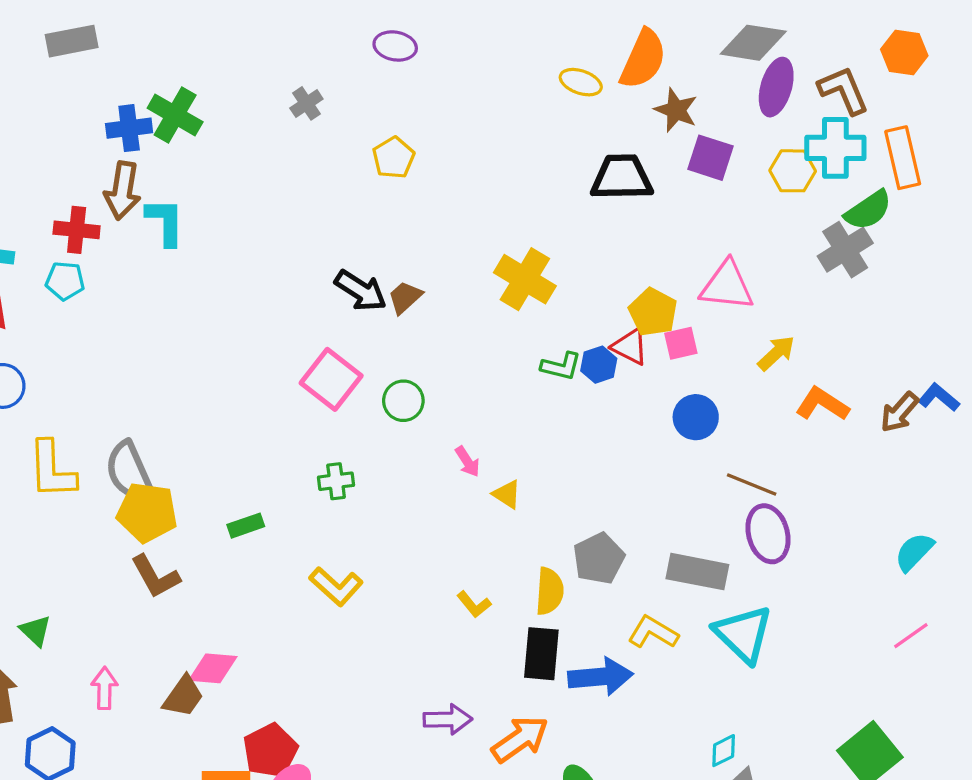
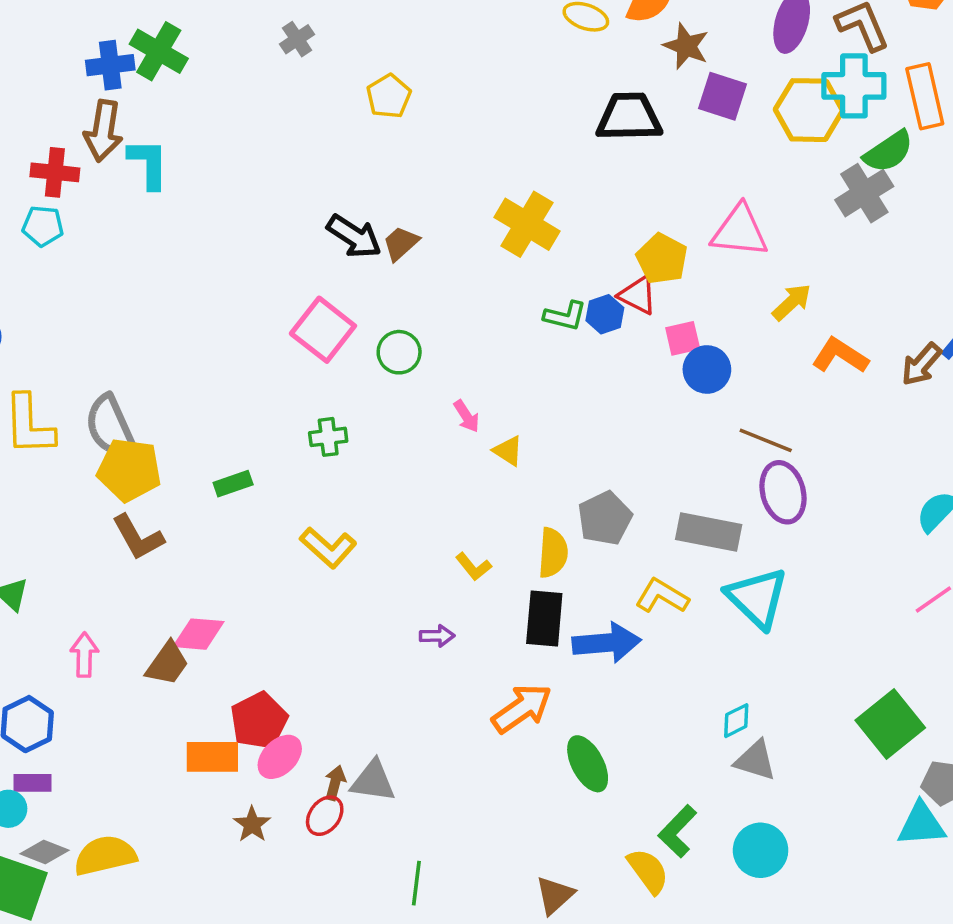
yellow hexagon: (793, 171) -> (809, 110), size x1.4
pink square: (681, 343) -> (683, 338), moved
purple arrow: (448, 719) -> (437, 636), moved, size x0.7

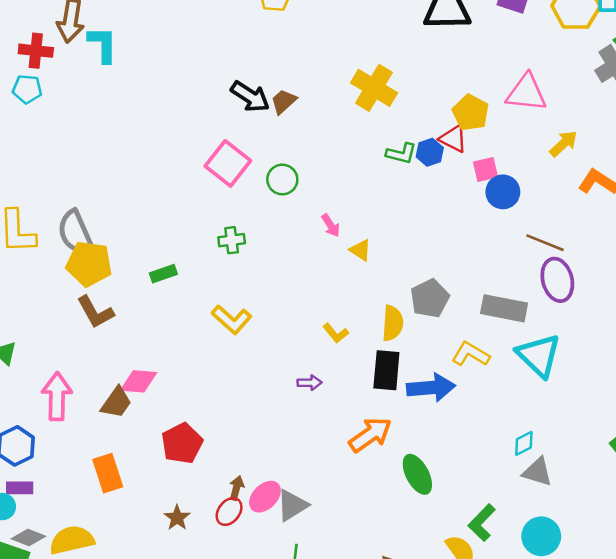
pink arrow: (84, 655) -> (57, 396), size x1.5
orange rectangle: (212, 757) -> (108, 473), moved, turned 72
pink ellipse: (280, 757) -> (265, 497), moved
gray triangle: (373, 781) -> (292, 505), moved, turned -40

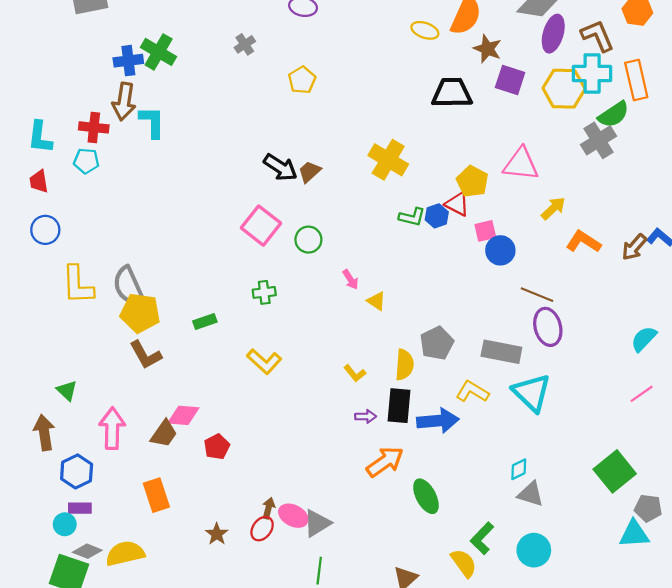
purple arrow: (310, 383) -> (366, 416), moved
red pentagon: (182, 443) -> (217, 447), moved, size x0.7
pink ellipse: (265, 497) -> (293, 516), turned 72

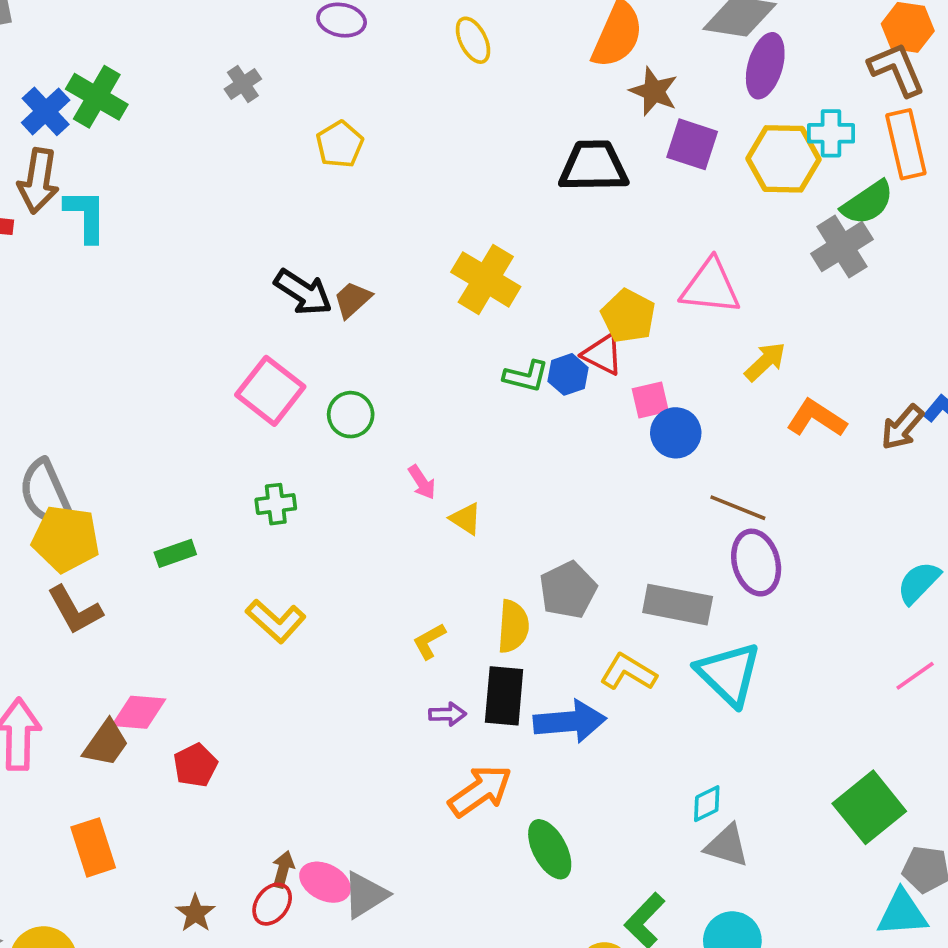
yellow ellipse: (425, 30) -> (473, 40), moved, turned 44
brown L-shape: (597, 36) -> (897, 69), moved
blue cross: (128, 61) -> (46, 111), turned -36
cyan cross: (592, 74) -> (831, 133), size x0.7
yellow L-shape: (355, 373) -> (429, 641), turned 100

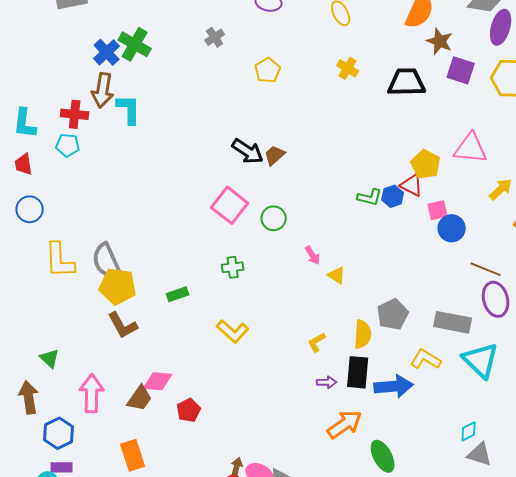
yellow cross: (486, 279) -> (348, 68), moved, size x0.6

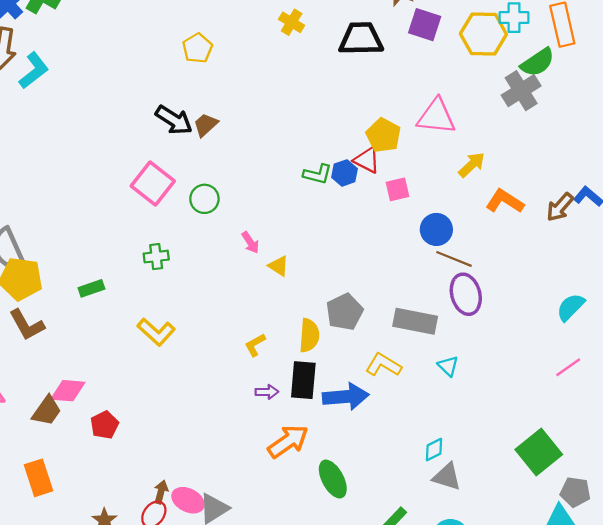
yellow pentagon: (268, 70) -> (197, 48), moved
cyan L-shape: (129, 109) -> (34, 71), turned 52
blue circle: (452, 228) -> (436, 229), moved
cyan triangle: (481, 360) -> (448, 366), size x0.5

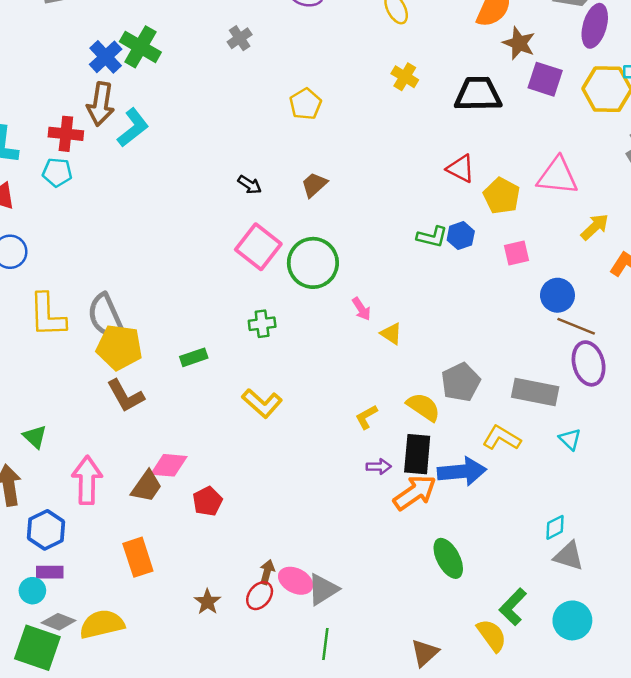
black arrow: (174, 120) -> (250, 185), moved, size x0.6
red triangle: (367, 160) -> (461, 169), moved
green circle: (204, 199) -> (313, 263), size x1.6
yellow semicircle: (309, 335) -> (423, 407), turned -60
orange arrow: (288, 441) -> (415, 493), moved

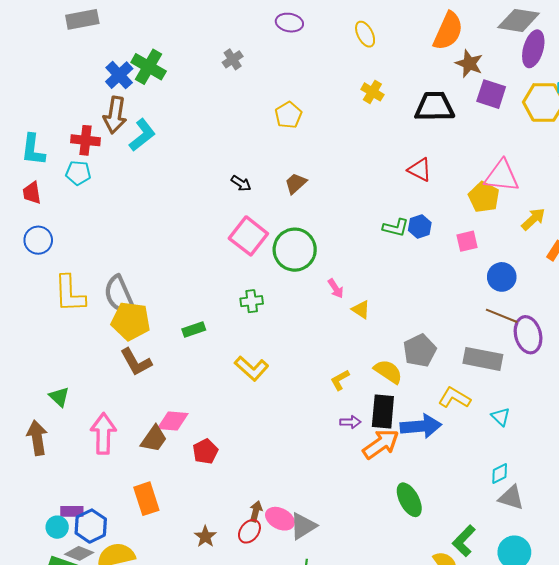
yellow pentagon: (502, 196) -> (484, 197), moved
brown line: (576, 326) -> (502, 316), moved
cyan triangle: (570, 439) -> (501, 417), moved
blue hexagon: (46, 530) -> (91, 526), moved

